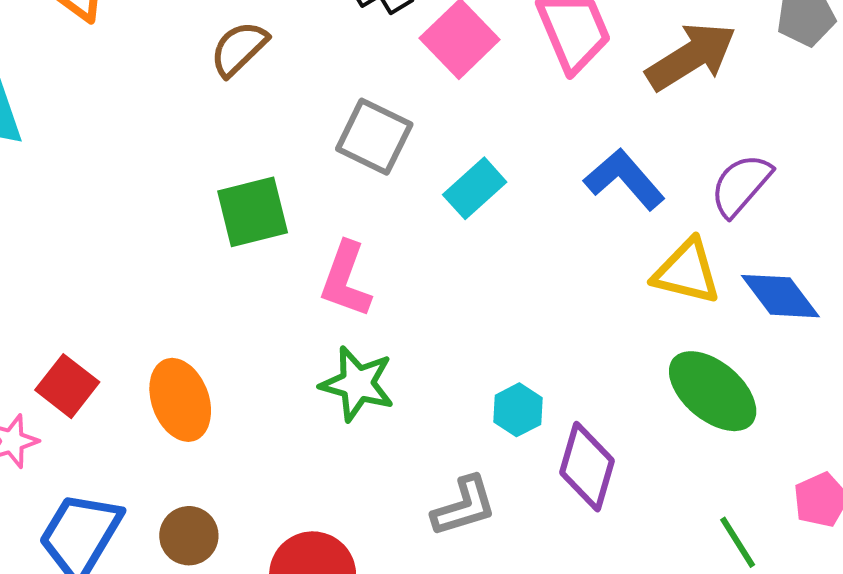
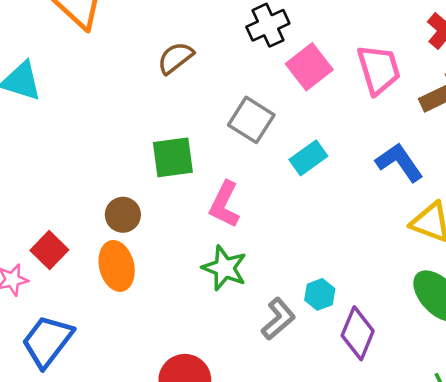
gray L-shape: (464, 506) -> (278, 319), moved, turned -30
brown circle: (189, 536) -> (123, 215), moved

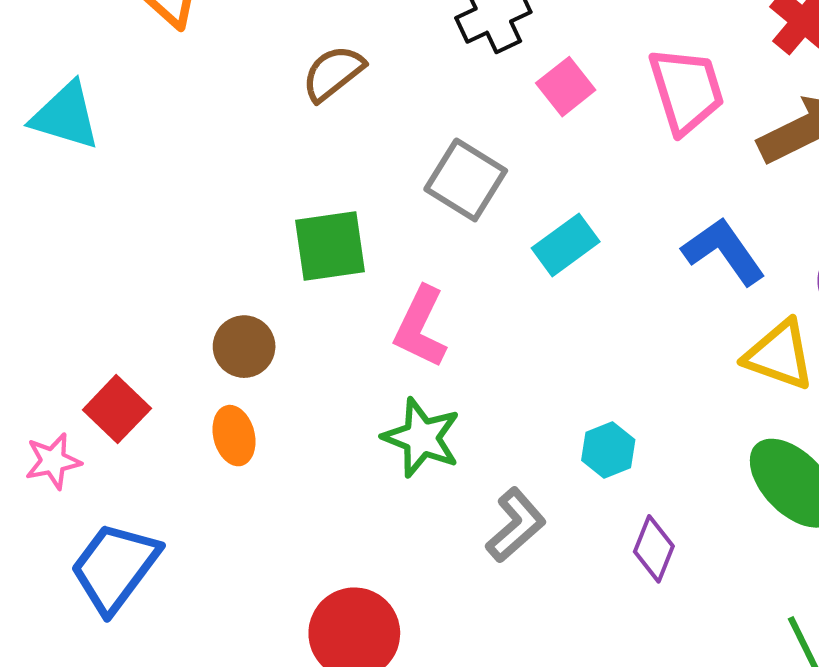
pink square: (309, 67) -> (566, 87), size x0.7
orange ellipse: (117, 266) -> (234, 436), size x0.7
cyan hexagon: (320, 294) -> (608, 450), moved
purple diamond: (358, 333) -> (654, 549), size x0.7

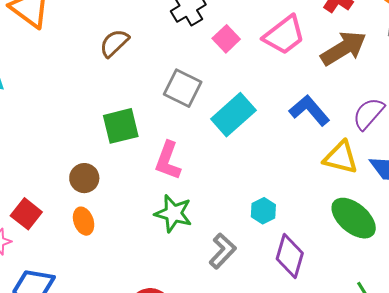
pink trapezoid: (686, 90) -> (284, 35), turned 75
cyan rectangle: (566, 245) -> (233, 115), size x1.4
purple diamond: (654, 549) -> (290, 256), size x1.4

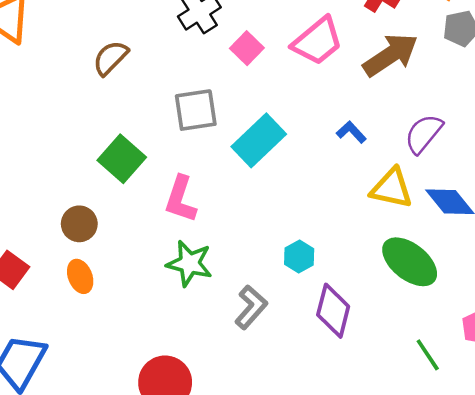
gray square: (183, 88) -> (196, 110), turned -33
blue L-shape: (309, 110) -> (351, 132), size x0.6
green square: (121, 126) -> (122, 159), turned -33

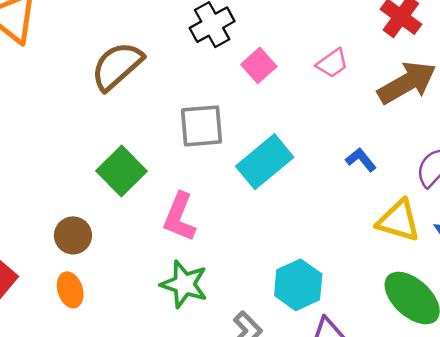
pink trapezoid: (317, 41) -> (332, 63), size x0.6
brown semicircle: (110, 58) -> (117, 66), size x1.4
cyan hexagon: (299, 257) -> (298, 285), size x1.5

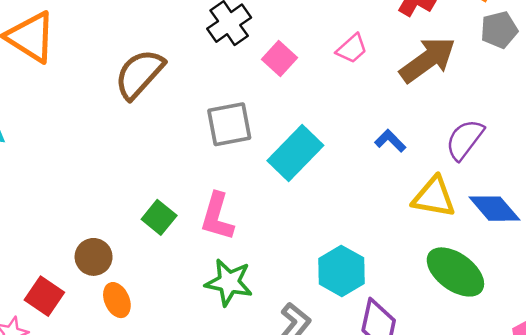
green square: (121, 171) -> (159, 217), moved, size x0.7
brown circle: (73, 235) -> (94, 257), moved

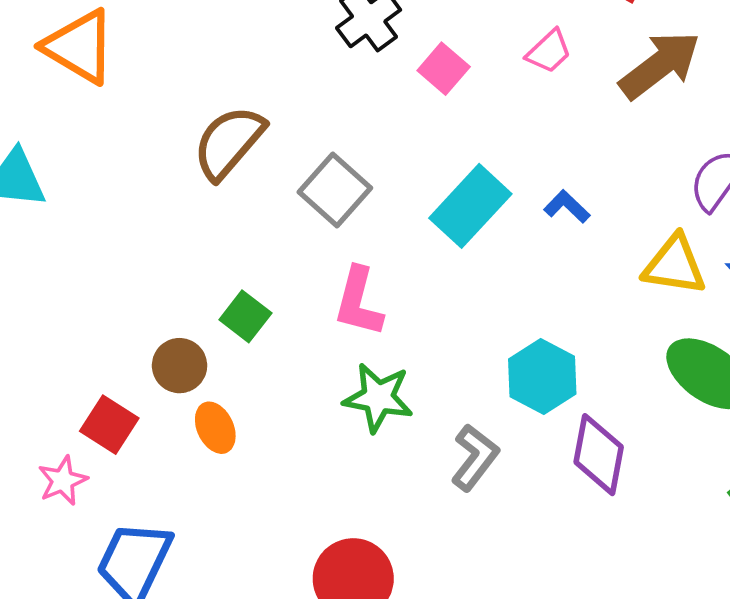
brown semicircle: (139, 74) -> (229, 142), moved
gray square: (229, 124) -> (335, 190), moved, turned -36
blue L-shape: (390, 141) -> (567, 207), moved
green square: (159, 217) -> (245, 316), moved

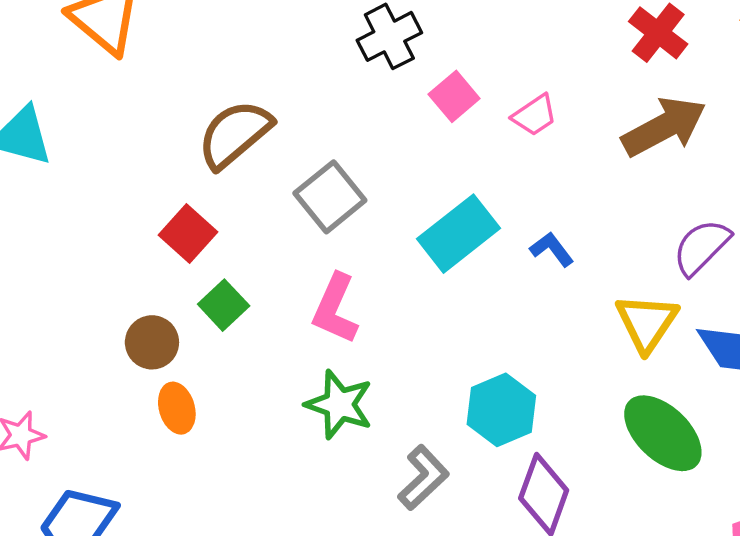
pink trapezoid: (549, 51) -> (535, 115), moved
yellow triangle: (674, 265) -> (647, 323), turned 46
red square: (109, 425) -> (188, 234), moved

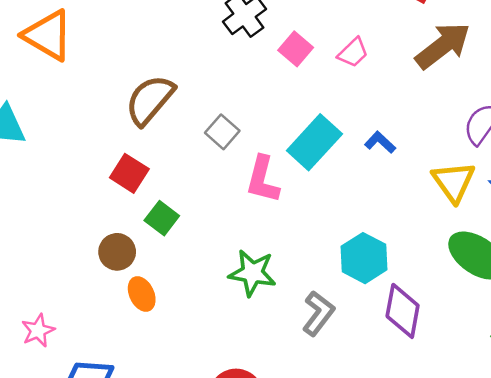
gray square: (330, 197) -> (222, 132), size x0.7
pink L-shape: (335, 309) -> (263, 179), moved

